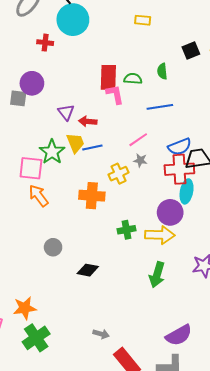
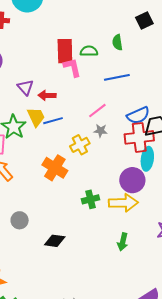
orange cross: (92, 196) -> (55, 168), turned 30
green arrow: (157, 275) -> (123, 242), size x0.7

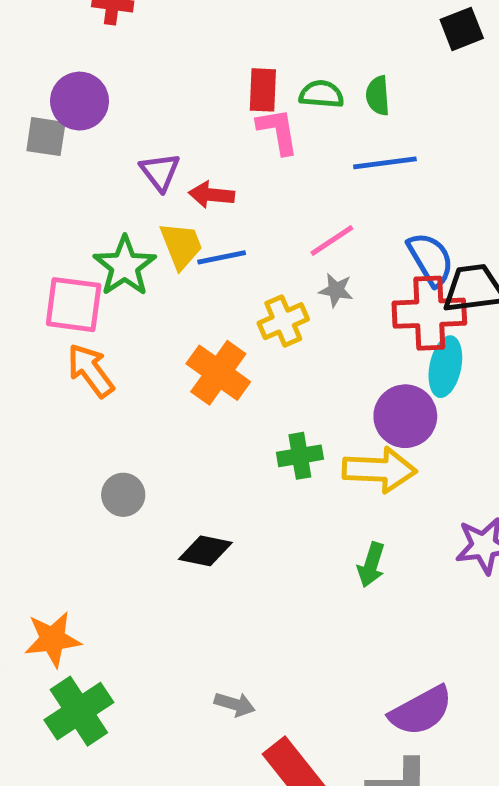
green semicircle: (117, 42) -> (378, 96), moved
red rectangle: (65, 51) -> (263, 90), size x0.7
blue semicircle: (138, 115) -> (431, 259), turned -100

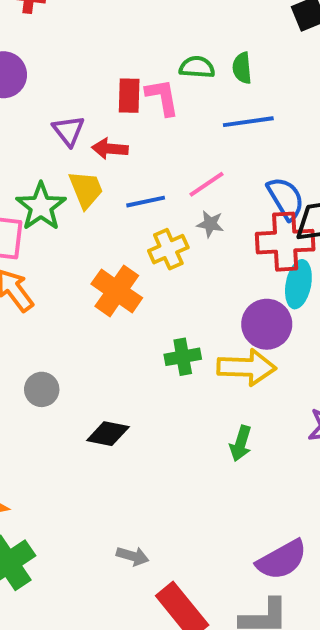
red rectangle: (263, 90) -> (129, 96), moved
blue line: (222, 257) -> (146, 202), moved

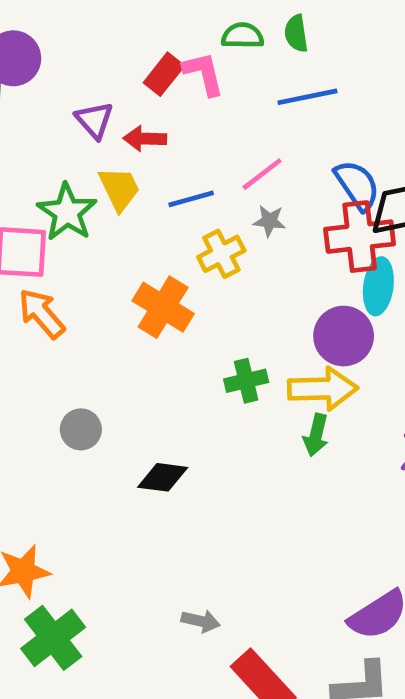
red rectangle: (129, 96) -> (164, 74), turned 40
green arrow: (241, 443) -> (316, 435), moved

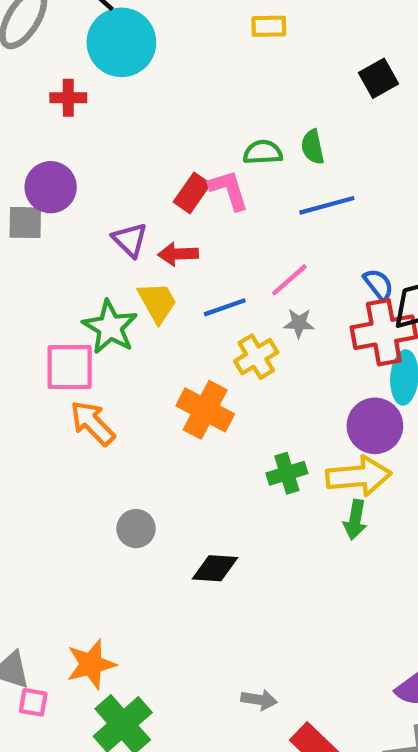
blue semicircle: (357, 185) -> (378, 285), size x0.7

